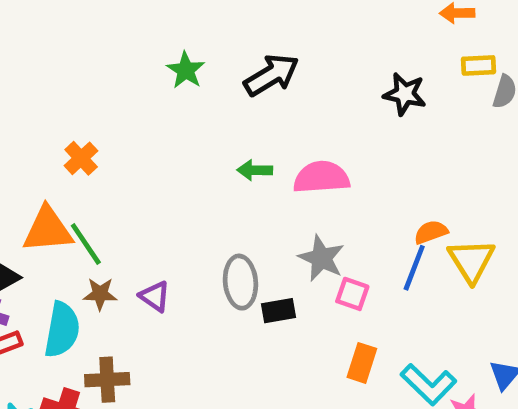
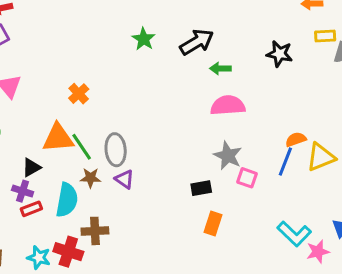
green arrow: (255, 170) -> (220, 69), moved
yellow triangle: (471, 261) -> (321, 157), turned 40
gray ellipse: (240, 282) -> (116, 150), moved
orange rectangle: (362, 363) -> (213, 224), moved

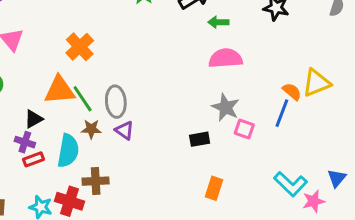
orange cross: (79, 94) -> (80, 47), size x1.4
orange semicircle: (296, 139) -> (292, 92), turned 60
yellow triangle: (321, 157) -> (316, 83), moved
orange rectangle: (213, 224) -> (214, 188), moved

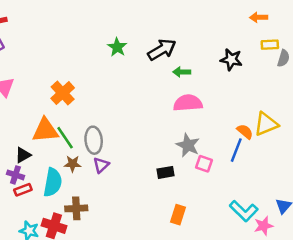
purple triangle: (124, 131) -> (101, 165), turned 42

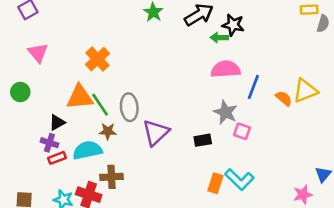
black star: (231, 60) -> (233, 25), moved
blue line: (236, 150) -> (253, 87), moved
purple triangle: (101, 165) -> (156, 133), moved, size x1.6
cyan semicircle: (53, 182) -> (87, 150), turned -112
cyan L-shape: (244, 211) -> (239, 179), moved

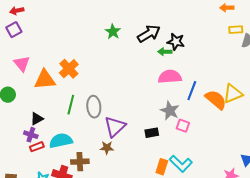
orange triangle: (80, 97) -> (45, 80), moved
orange semicircle: (284, 98) -> (216, 100), size x1.6
green line: (100, 105) -> (71, 105), turned 48
brown star: (108, 131) -> (107, 148), moved

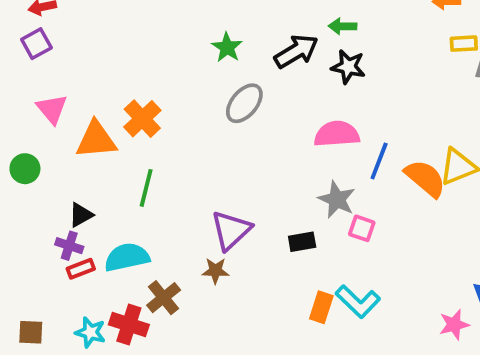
green arrow: (165, 52) -> (343, 26), moved
gray ellipse: (94, 107) -> (244, 103), moved, turned 45
brown cross: (80, 162) -> (164, 298), turned -36

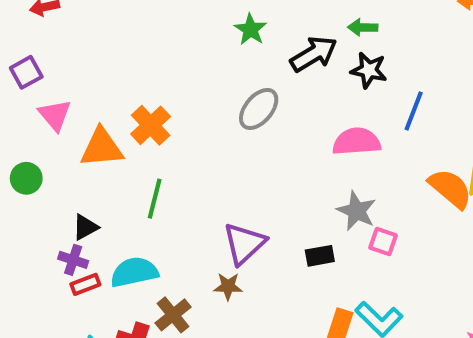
purple square: (36, 44) -> (26, 72), moved
green star: (227, 47) -> (250, 29), moved
blue line: (379, 161) -> (414, 111), moved

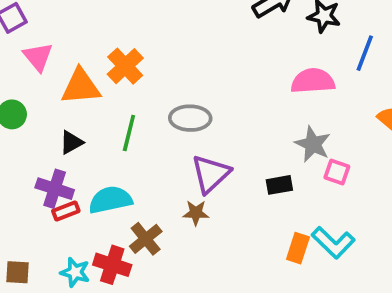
gray ellipse: (259, 109) -> (190, 118), moved, turned 51
black triangle: (85, 227) -> (71, 142), moved
purple cross: (73, 260) -> (55, 189), size x1.4

